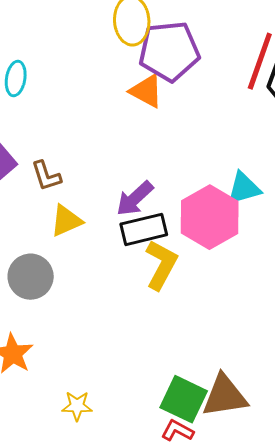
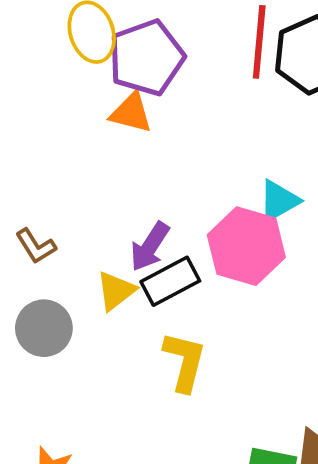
yellow triangle: (66, 221) -> (116, 291), moved
yellow L-shape: (161, 265) -> (185, 362), moved
gray circle: (31, 277) -> (44, 328), moved

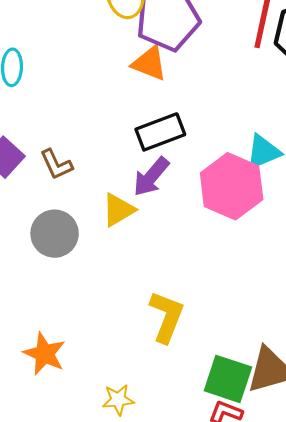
black rectangle: (170, 281) -> (160, 132), moved
yellow L-shape: (185, 362) -> (167, 317), moved

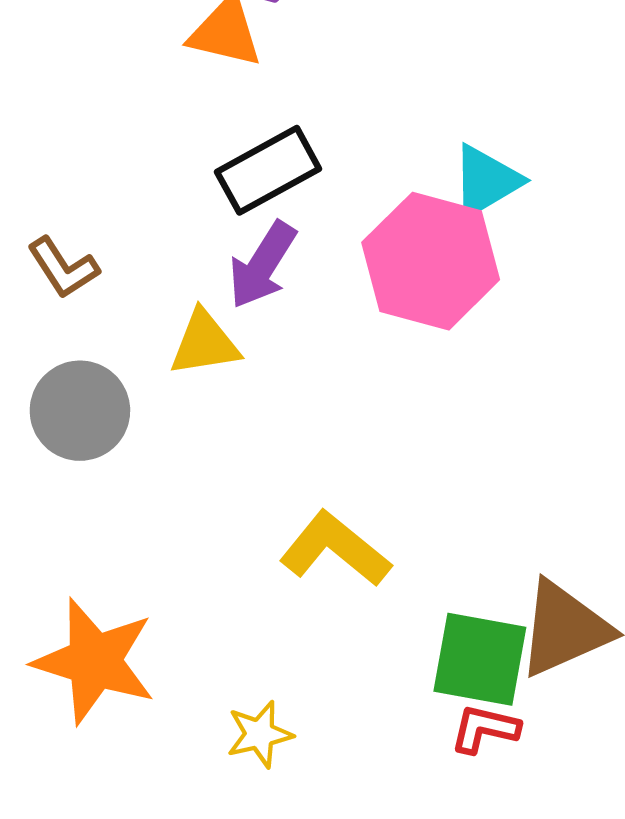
yellow triangle: (118, 210) -> (205, 343), turned 30
yellow L-shape: (167, 317) -> (335, 549), turned -64
orange star: (44, 354) -> (94, 661), size x1.4

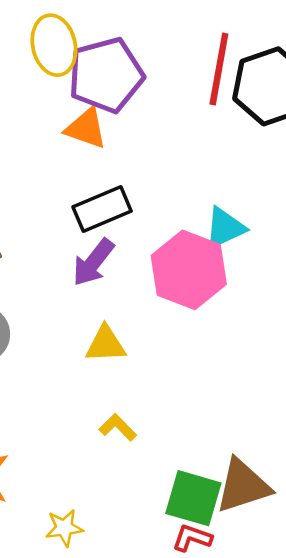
yellow triangle: (205, 343) -> (106, 344), moved
yellow L-shape: (335, 549) -> (118, 427), size x0.6

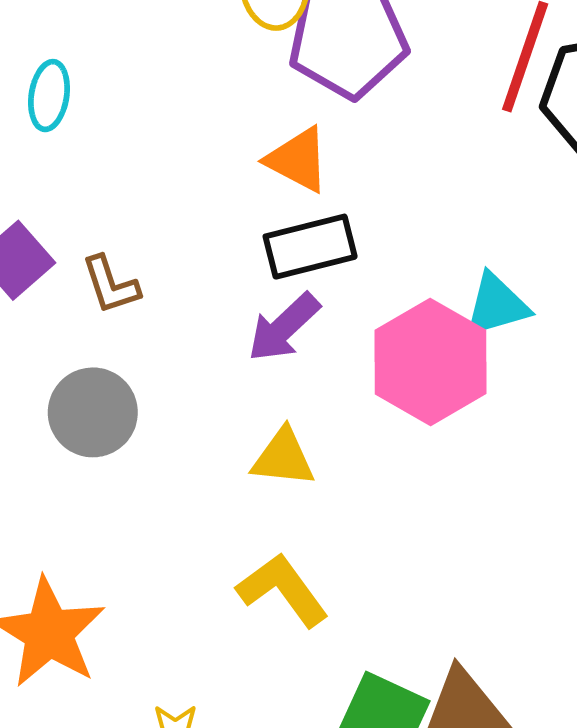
orange triangle: (86, 128) -> (298, 160), moved
yellow L-shape: (118, 427) -> (283, 590), size x1.6

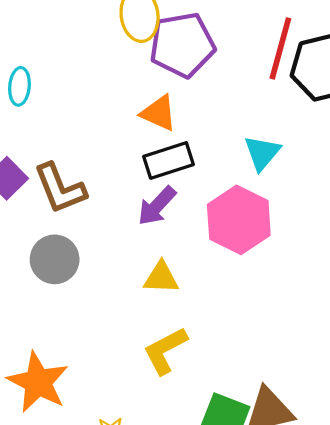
brown L-shape: (111, 285) -> (60, 188), size x1.6
cyan triangle: (497, 305) -> (262, 153), moved, turned -30
yellow L-shape: (283, 590) -> (165, 351), turned -78

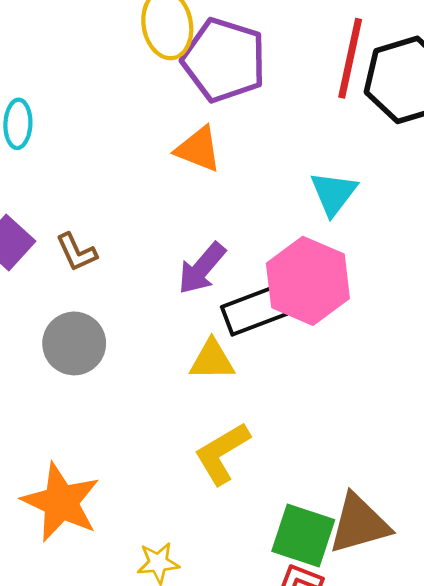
purple pentagon: (182, 45) -> (224, 60), turned 30
black rectangle: (168, 160) -> (254, 311), moved
brown L-shape: (60, 188) -> (76, 252), size x0.6

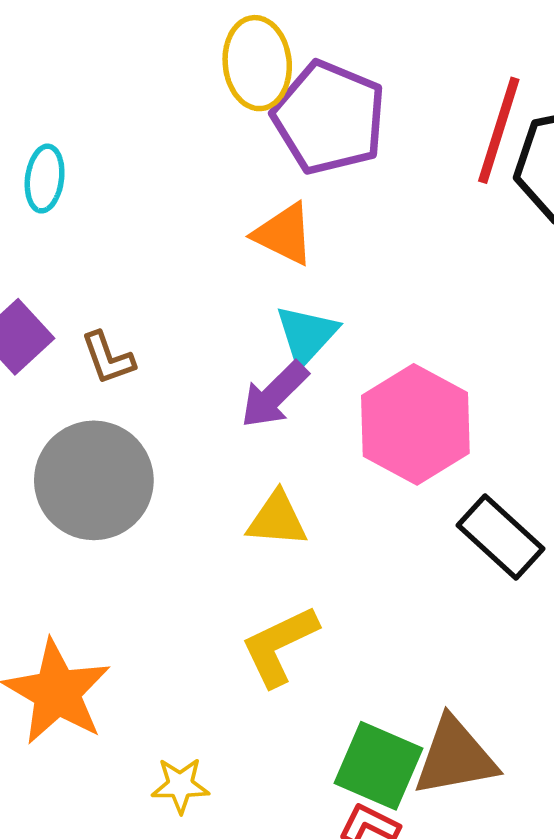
cyan triangle: (334, 193) -> (307, 335), moved
black rectangle: (254, 311) -> (501, 537), moved, turned 58
gray circle: (74, 343) -> (94, 480), size x1.4

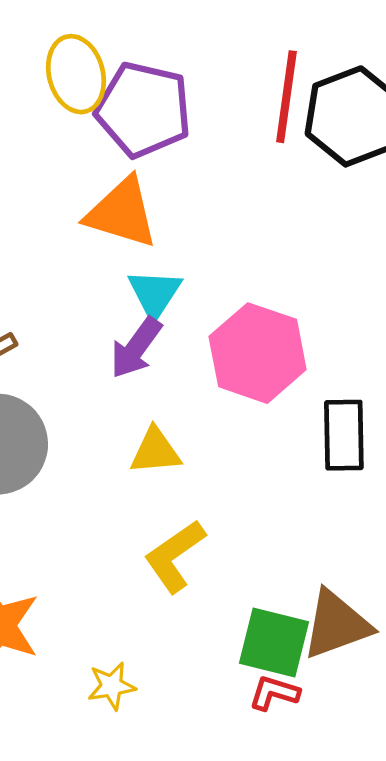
orange triangle: (284, 234) -> (122, 213), size x1.4
black rectangle: (501, 537) -> (344, 435), turned 56

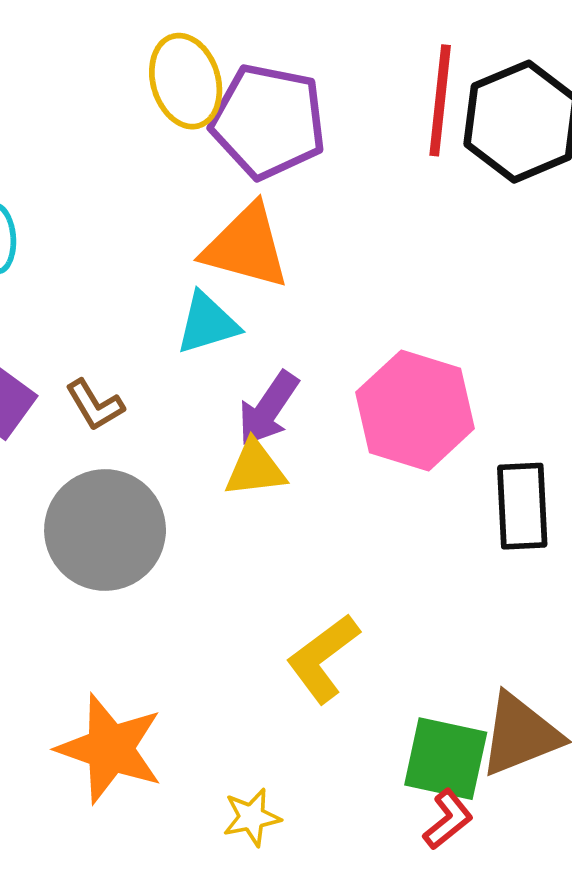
cyan triangle: (155, 294) -> (207, 323), moved, turned 42
yellow triangle: (155, 451) -> (255, 469), moved
red L-shape: (274, 693) -> (448, 819), turned 126

